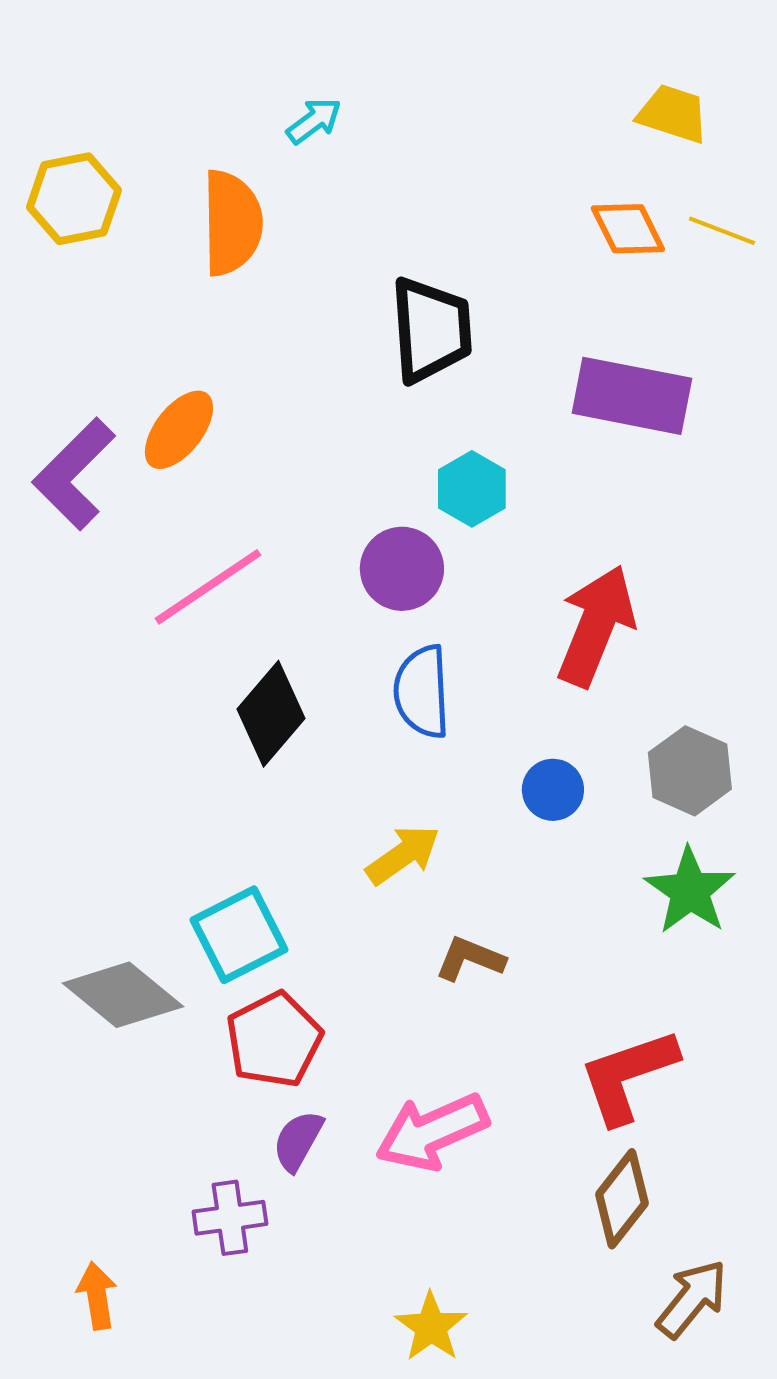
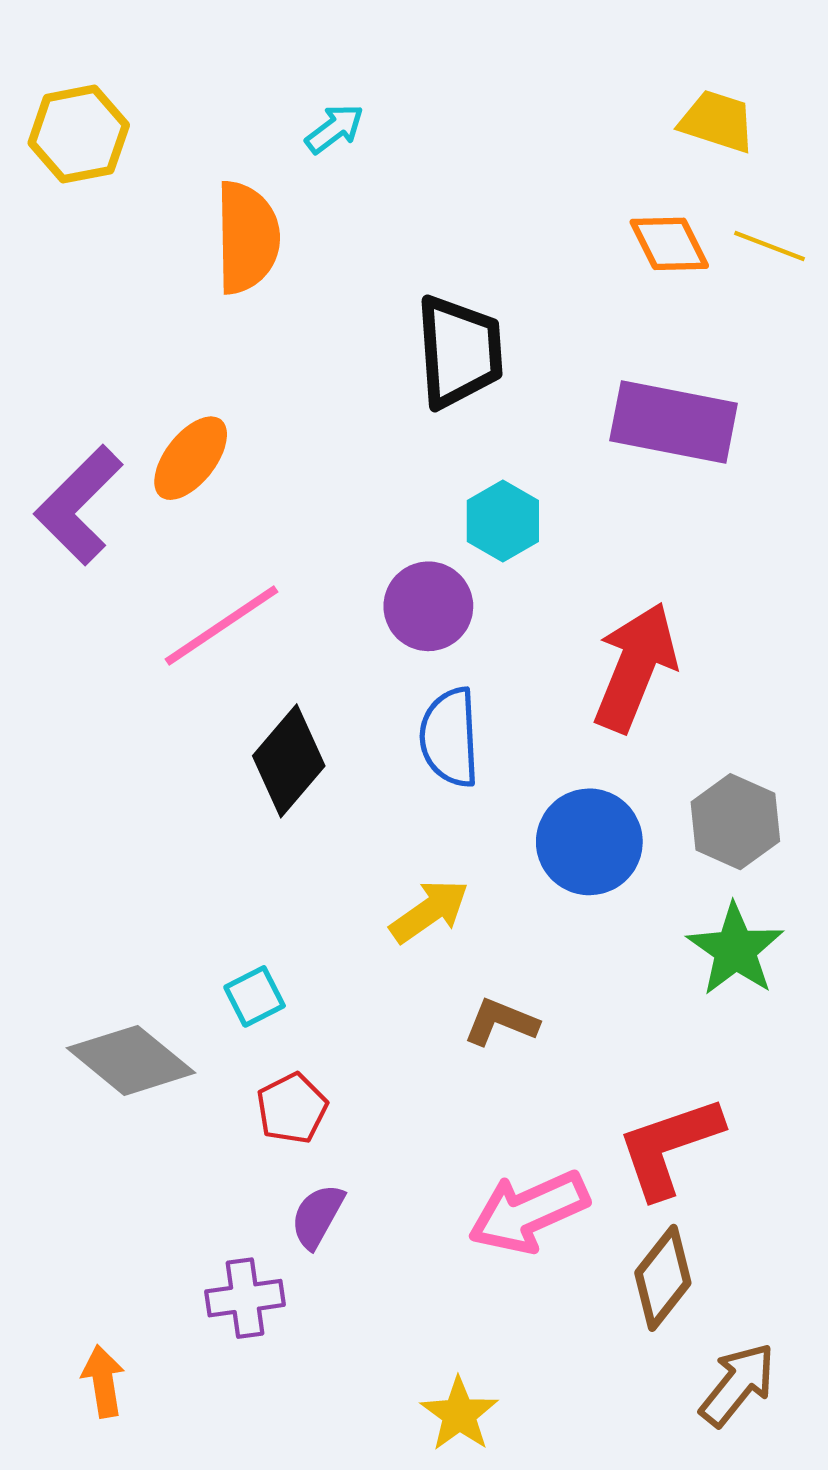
yellow hexagon: (74, 199) -> (79, 134), moved
blue circle: (553, 790) -> (589, 842), size x1.6
cyan square: (239, 935) -> (255, 996), size x0.6
red pentagon: (274, 1040) -> (292, 1108), size x0.7
pink arrow: (432, 1132) -> (529, 1212), moved

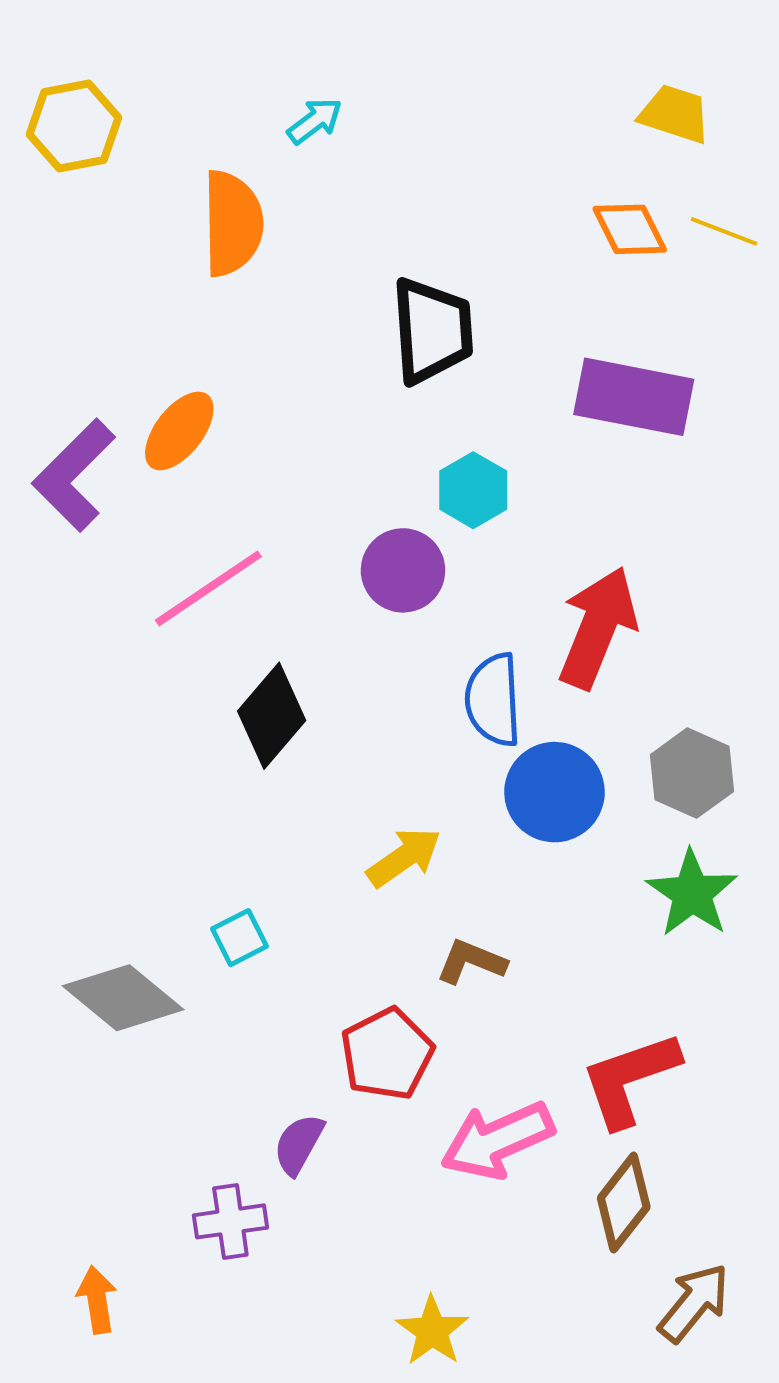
blue semicircle: (450, 737) -> (493, 700), moved
red pentagon: (292, 1108) -> (387, 1054), moved, size x1.4

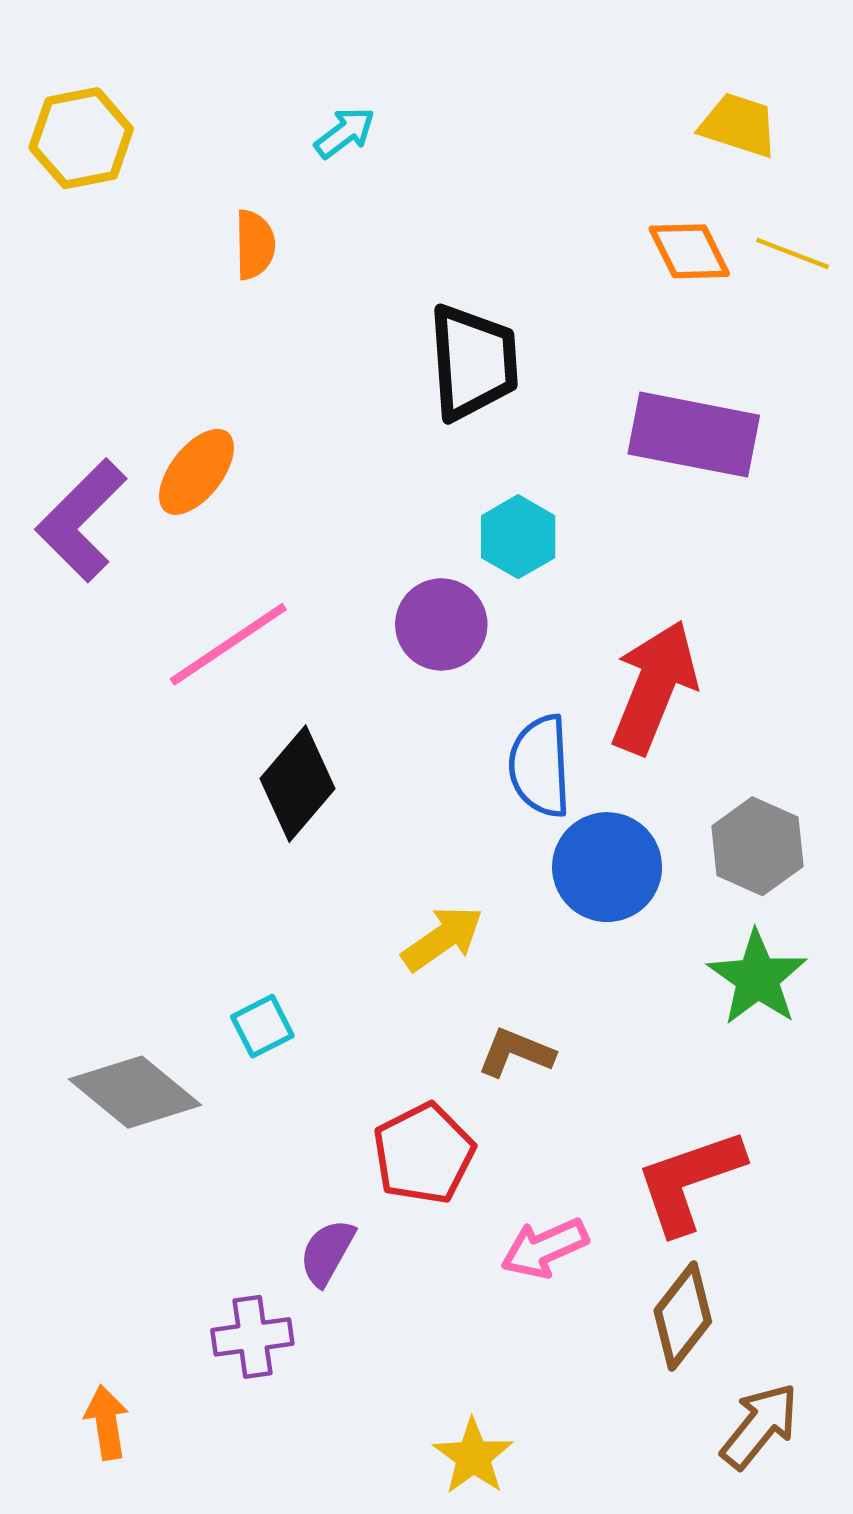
orange semicircle: (232, 223) -> (255, 245), size x0.6
pink arrow: (497, 1140) -> (544, 1248), size x0.7

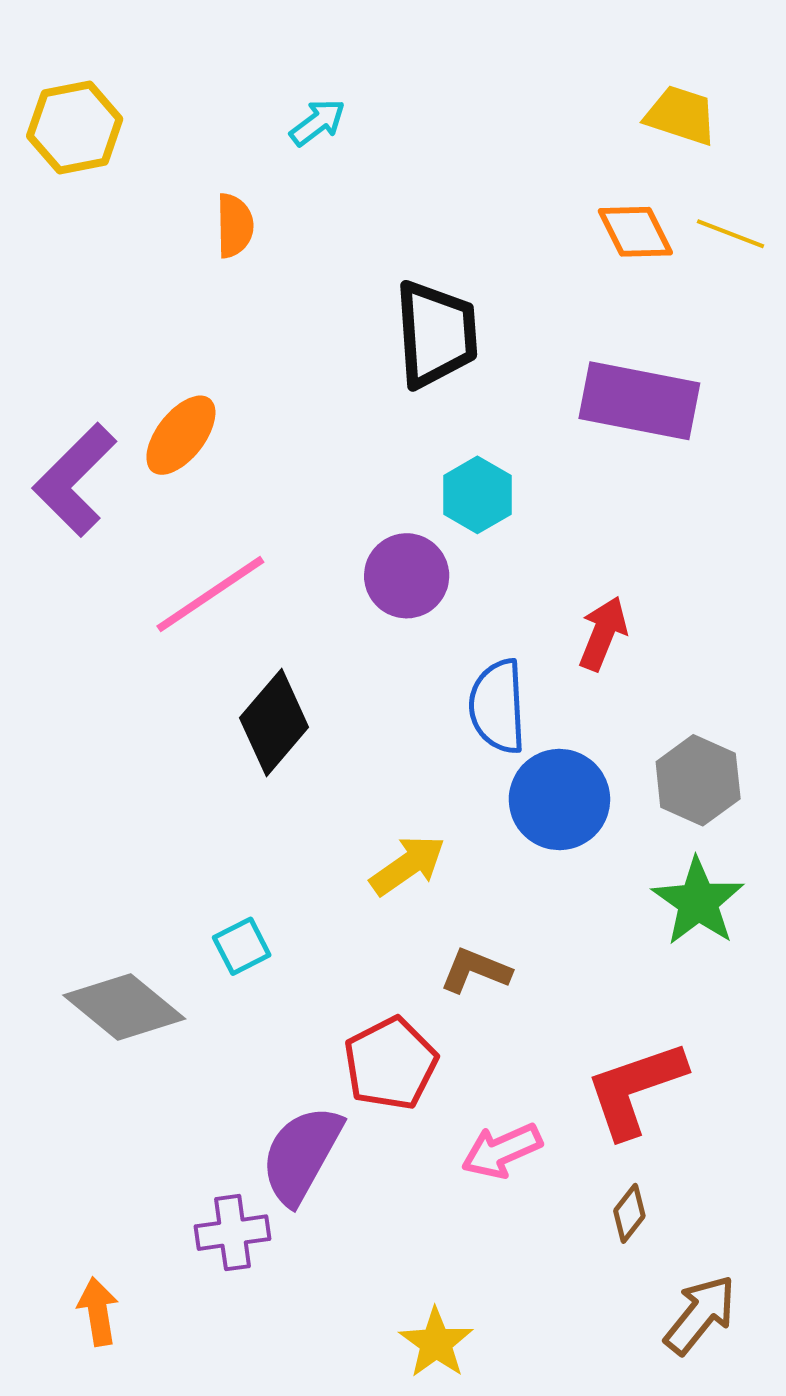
red arrow: (654, 687) -> (603, 634), size x0.6
purple semicircle: (327, 1252) -> (301, 1155), size x1.6
brown diamond: (683, 1316) -> (629, 1213), size x0.6

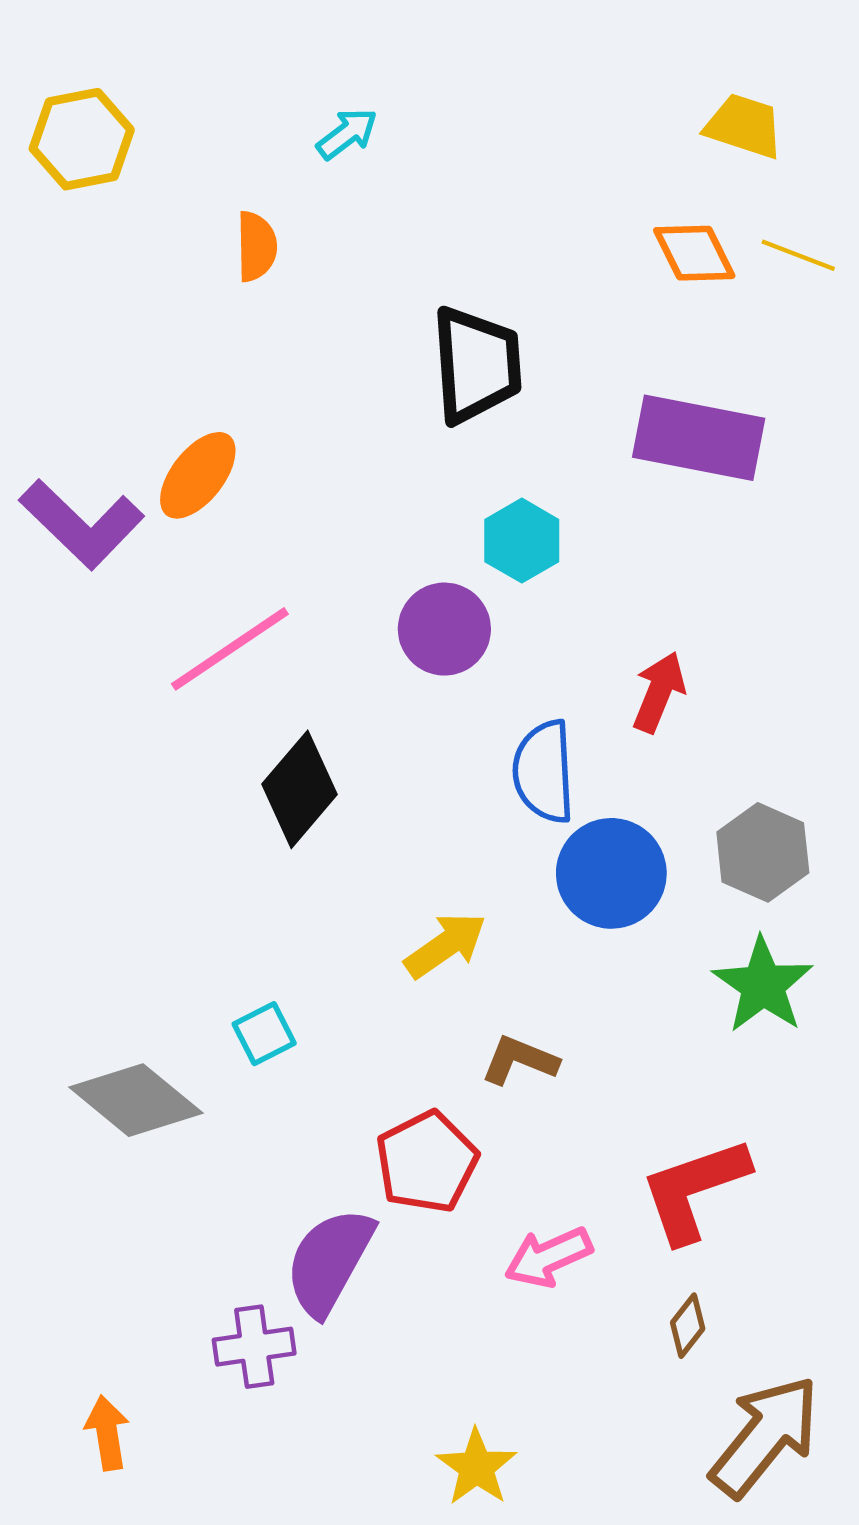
purple L-shape: (75, 480) -> (82, 524), turned -91
brown arrow: (700, 1315) -> (765, 1436), size x1.4

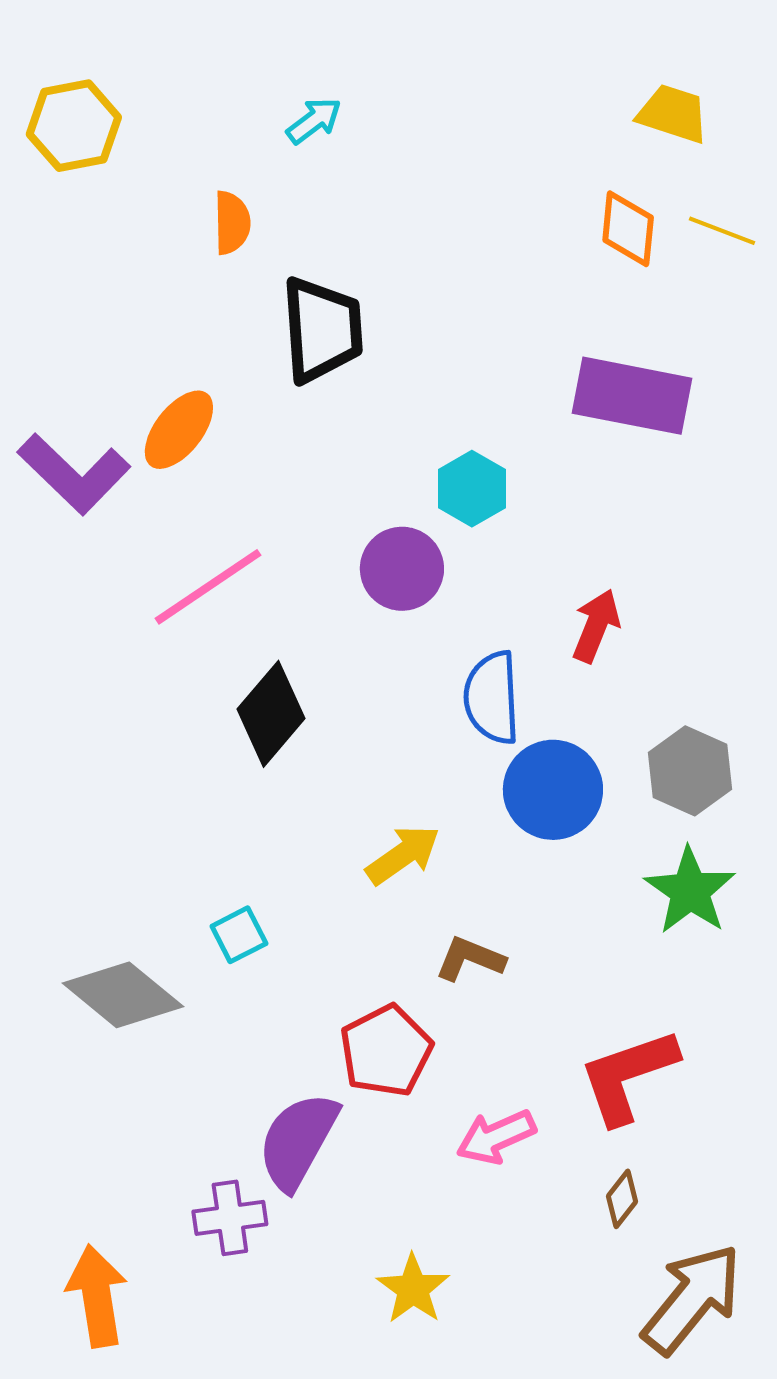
orange diamond: (694, 253) -> (628, 229), turned 32
black trapezoid: (476, 365) -> (322, 330), moved
orange arrow: (107, 1433) -> (97, 1296), size x1.5
yellow star: (476, 1467) -> (413, 1289), moved

